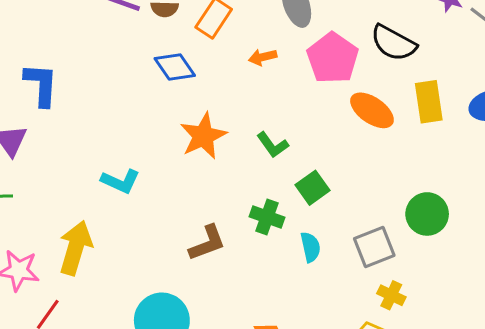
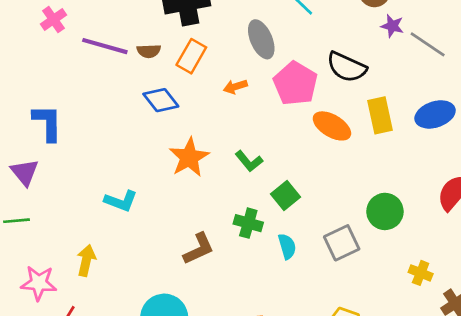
yellow arrow: (75, 248) -> (86, 260), size x0.7
yellow cross: (391, 295) -> (421, 273), moved

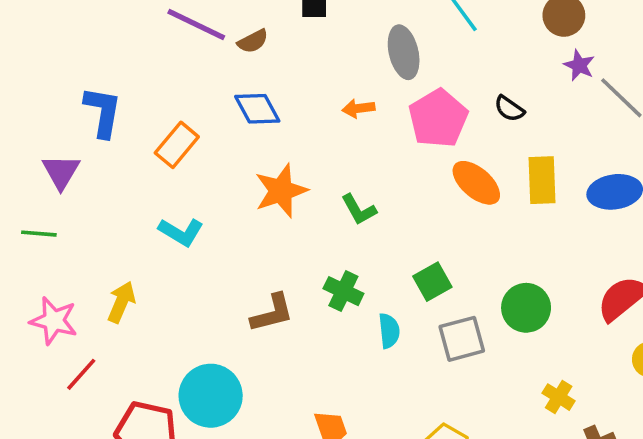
brown semicircle: (149, 51) -> (253, 41), turned -35
orange rectangle: (191, 56) -> (177, 145), moved
black semicircle: (347, 67) -> (509, 109), size x0.6
green square: (285, 195) -> (432, 282), moved

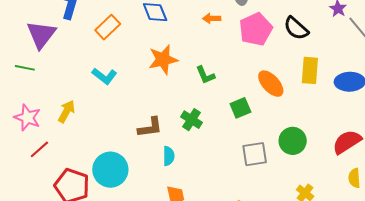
black semicircle: (509, 109) -> (296, 28), size x1.5
purple triangle: (61, 172) -> (41, 35), size x1.4
orange ellipse: (476, 183) -> (271, 84), moved
green square: (432, 282) -> (240, 108), moved
cyan semicircle: (389, 331) -> (169, 156), moved

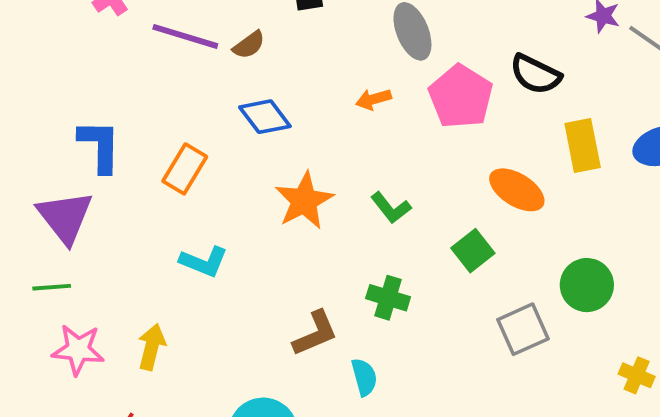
pink star: (27, 118) -> (78, 350), moved

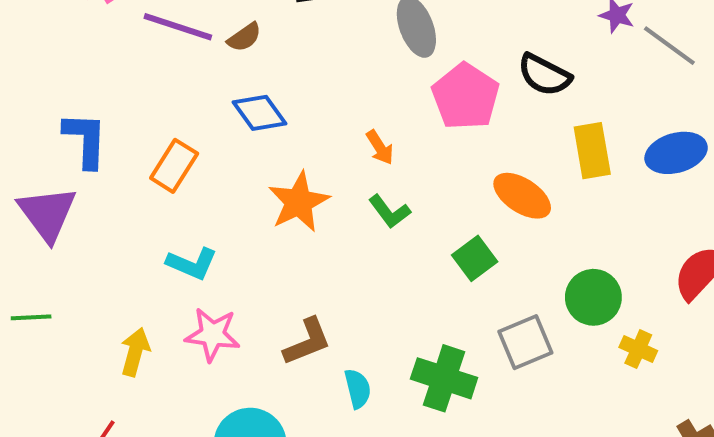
orange arrow: (373, 99) -> (380, 147), moved, turned -108
green line: (52, 287) -> (31, 317), moved
green cross: (388, 298) -> (444, 378), moved, size x1.4
pink star: (78, 350) -> (213, 335), moved
yellow cross: (637, 375) -> (638, 349), moved

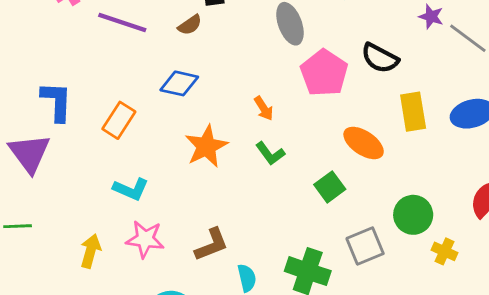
brown semicircle: (244, 37) -> (190, 25), moved
blue diamond: (259, 113) -> (179, 83), turned -42

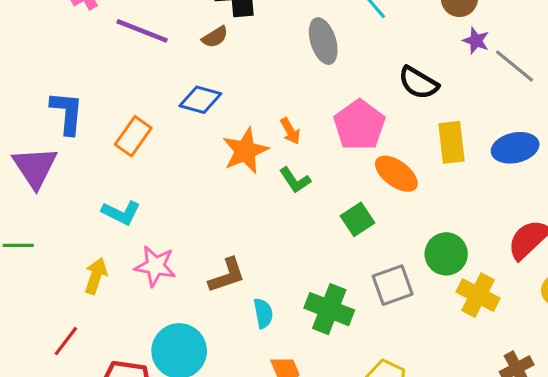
pink pentagon: (324, 73) -> (359, 125), moved
orange star: (206, 146) -> (245, 151), moved
cyan L-shape: (131, 189) -> (121, 213), moved
yellow cross: (444, 251) -> (478, 295), size x1.5

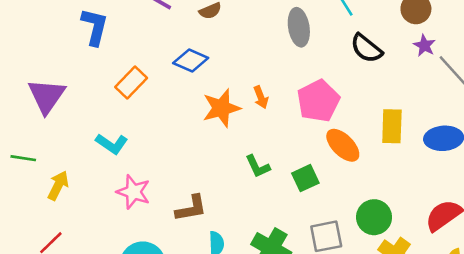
black semicircle: (418, 83) -> (366, 48), moved
blue L-shape: (67, 113) -> (95, 27), moved
green L-shape: (295, 180) -> (258, 166), moved
yellow arrow: (96, 276) -> (58, 186), moved

